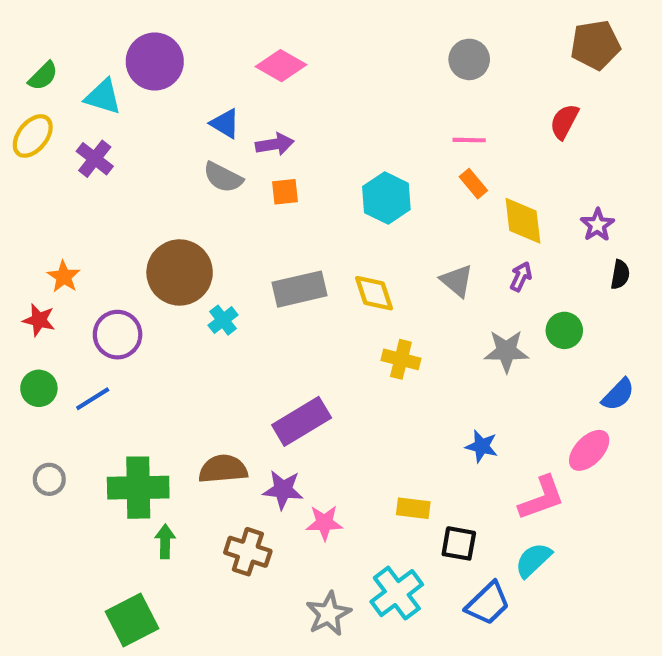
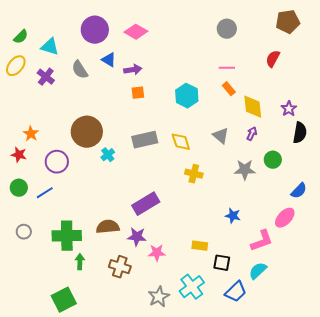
purple circle: (155, 61) -> (95, 30), moved
gray semicircle: (223, 177) -> (80, 70), moved, turned 30
black semicircle: (620, 275) -> (300, 133), size x1.5

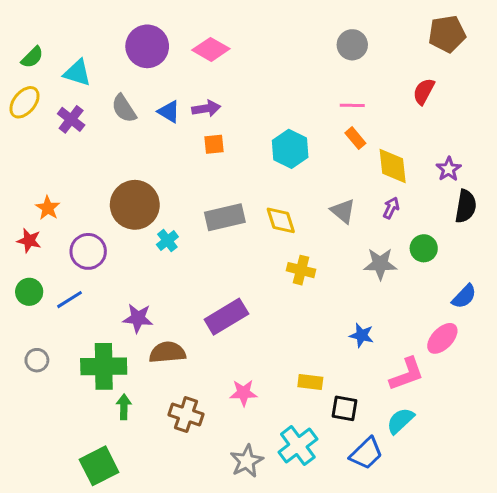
blue triangle: (109, 60) -> (169, 112), moved
purple star: (137, 237) -> (138, 318), moved

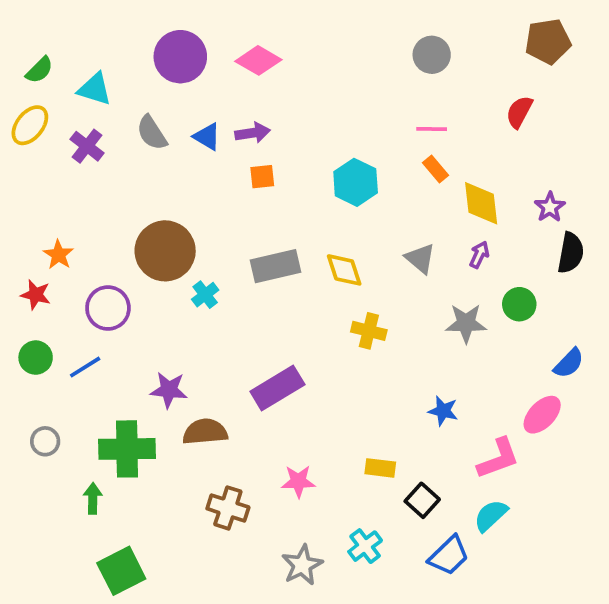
green arrow: (124, 407) -> (93, 498), moved
black square: (344, 408) -> (422, 500), turned 32
cyan cross: (298, 446) -> (365, 546), size x0.7

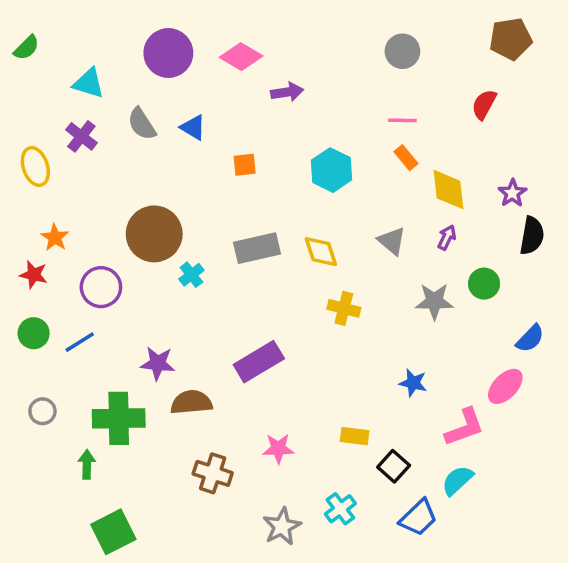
green semicircle: (39, 70) -> (26, 48), moved
yellow ellipse: (30, 125) -> (35, 167), moved, turned -57
purple arrow: (253, 133) -> (287, 92), moved

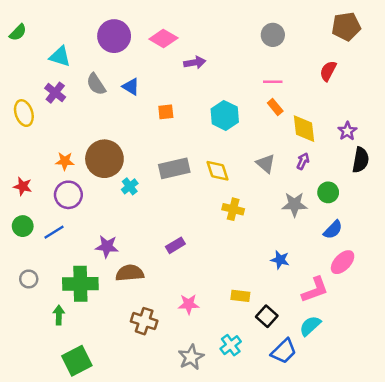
orange star: (55, 237) -> (65, 161), moved, turned -30
blue semicircle: (530, 339) -> (333, 230), moved
purple rectangle: (259, 362) -> (175, 245), size x0.6

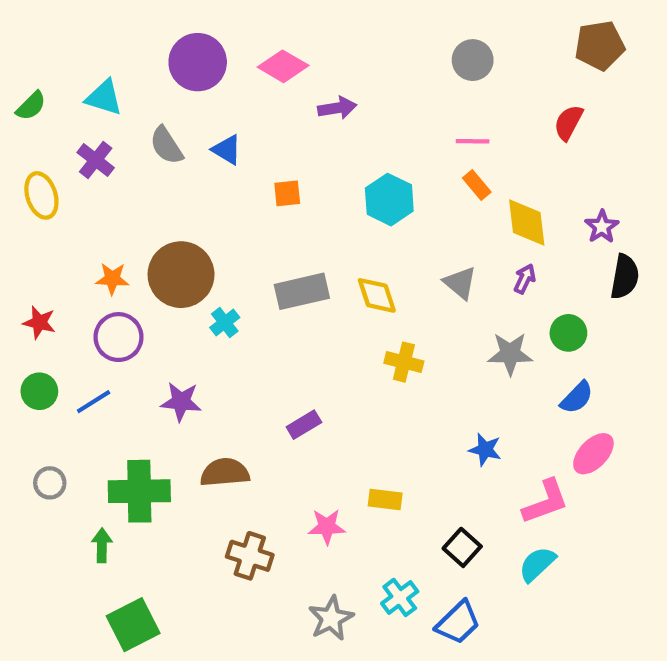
green semicircle: (18, 32) -> (31, 106), moved
purple star: (107, 247) -> (181, 402), moved
yellow rectangle: (240, 296) -> (385, 500), moved
blue trapezoid: (284, 351) -> (458, 622), moved

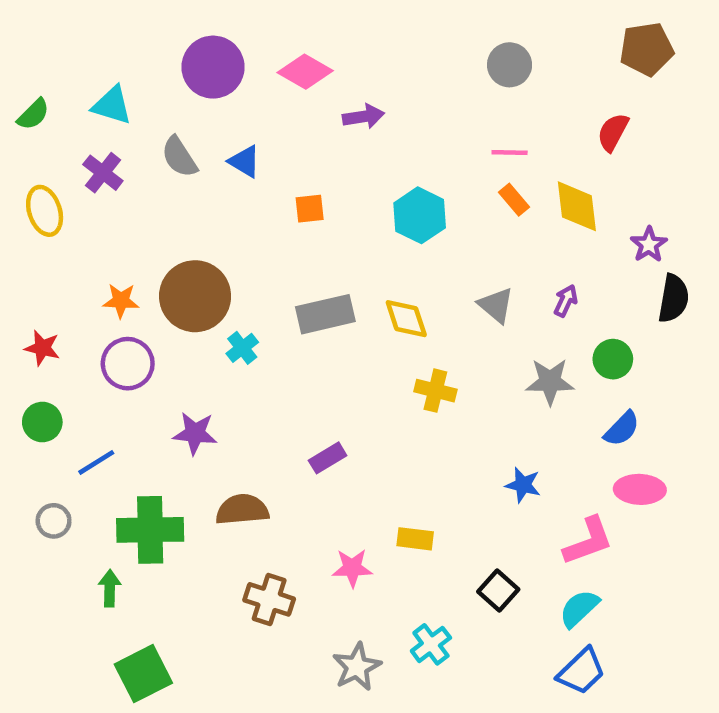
yellow diamond: (527, 223) -> (577, 206), moved
blue line: (94, 402) -> (96, 462), moved
pink ellipse: (593, 454) -> (640, 489), turned 48
blue trapezoid: (458, 622) -> (581, 671), moved

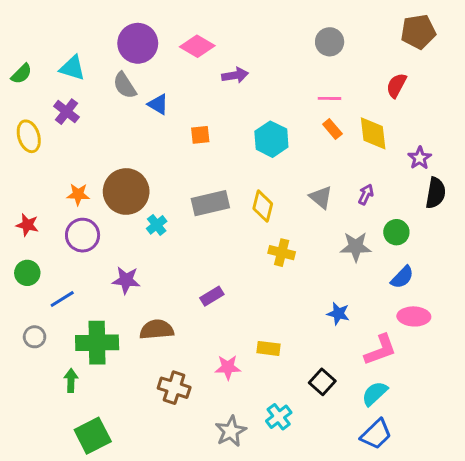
gray semicircle: (179, 157) -> (125, 85), moved
yellow diamond: (406, 319) -> (263, 206), turned 32

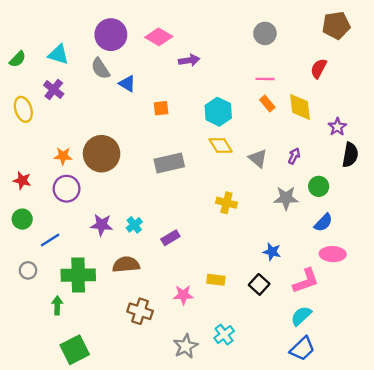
yellow diamond: (263, 206) -> (221, 146), moved, turned -45
cyan cross: (157, 225) -> (134, 225), moved
black square: (322, 382) -> (259, 284), moved

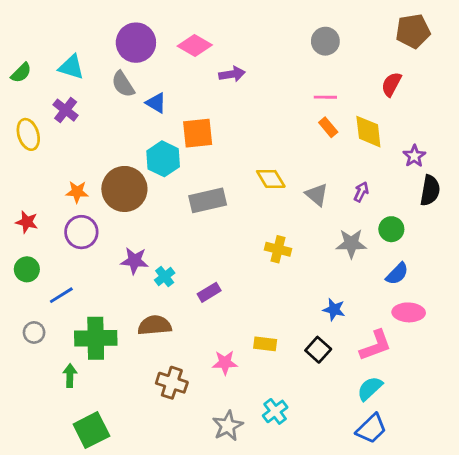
orange square: (161, 108) -> (198, 133), size x1.6
cyan hexagon: (218, 112) -> (163, 159), moved
purple star: (102, 225) -> (134, 261), moved

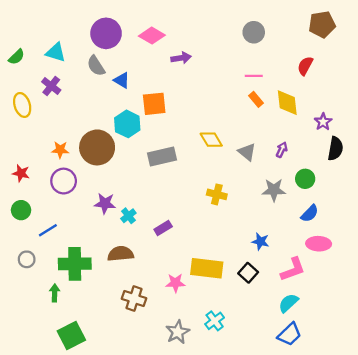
yellow rectangle: (265, 344) -> (207, 268), size x1.8

